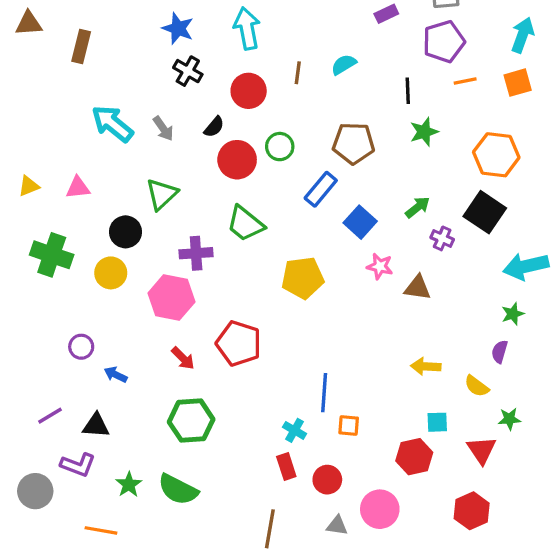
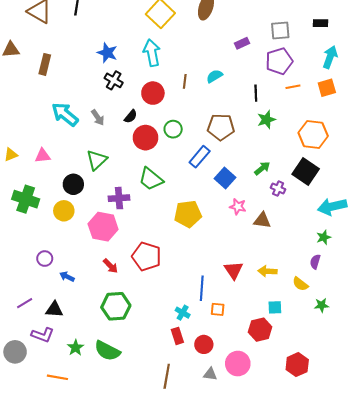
red triangle: (482, 450) -> (234, 270), moved

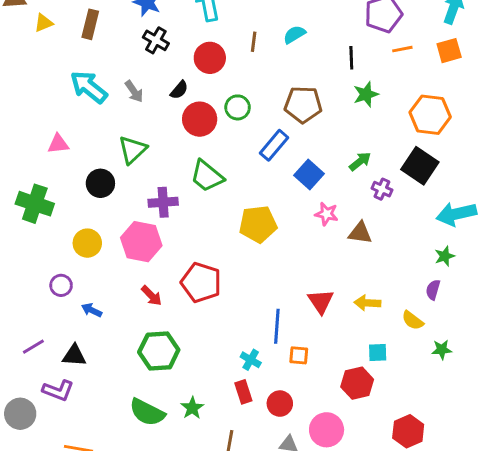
brown rectangle: (45, 64) -> (90, 24), moved
yellow triangle: (11, 155) -> (44, 23), moved
yellow circle: (64, 211) -> (87, 243), moved
green star: (75, 348) -> (192, 408), moved

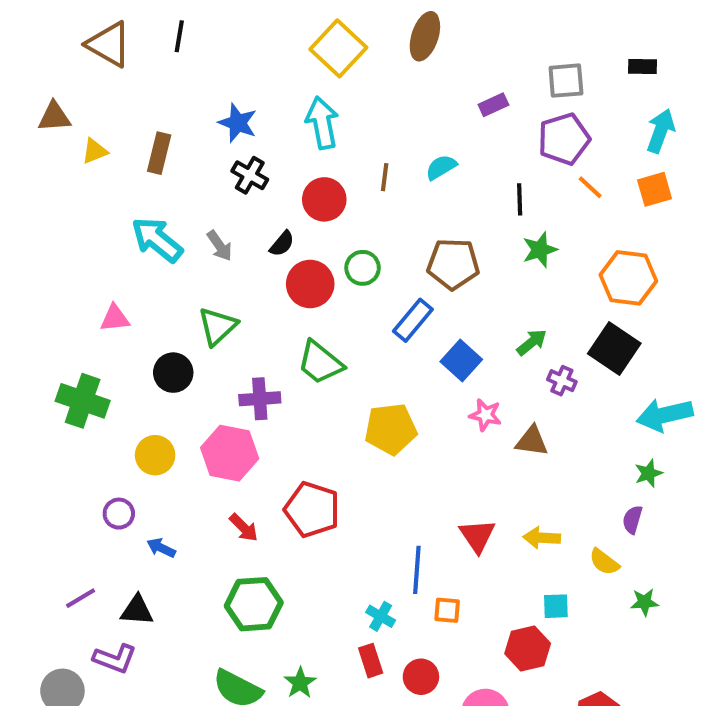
orange line: (402, 49) -> (590, 187), turned 54

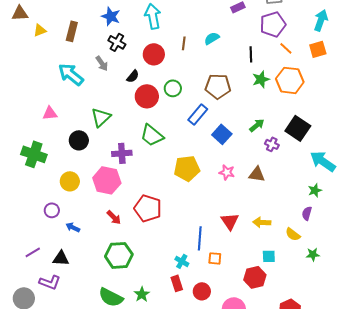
gray arrow: (220, 246) -> (102, 63), moved
orange hexagon: (628, 278) -> (290, 80), moved
pink star: (485, 415) -> (227, 172), moved
cyan arrow: (665, 415) -> (323, 161), turned 48

